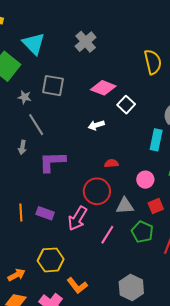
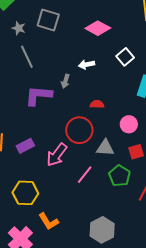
white square: (126, 105) -> (125, 57), moved
gray arrow: (22, 147) -> (65, 81), moved
purple rectangle: (45, 213) -> (25, 146), turned -54

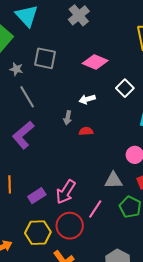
purple L-shape: (38, 96) -> (23, 135), moved, turned -40
red semicircle: (97, 104) -> (86, 131), moved
red circle: (79, 130) -> (70, 226), moved
purple rectangle: (25, 146) -> (37, 196), moved

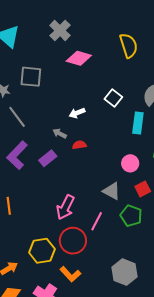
pink diamond: (95, 62) -> (79, 58), moved
gray arrow: (68, 118) -> (60, 133), turned 112
gray triangle: (113, 180) -> (112, 191), turned 36
purple rectangle: (37, 196) -> (48, 158), moved

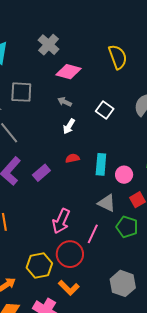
white arrow: (77, 113) -> (69, 126), turned -35
cyan rectangle: (138, 123) -> (101, 164), moved
gray arrow: (60, 133) -> (65, 102), moved

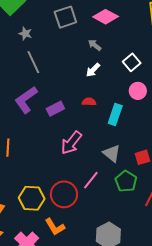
gray square: (21, 92) -> (65, 17), moved, turned -35
pink circle: (124, 175) -> (138, 91), moved
pink arrow: (61, 221) -> (71, 143), moved

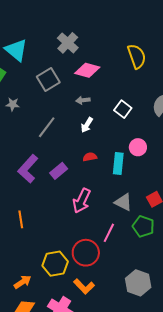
gray arrow: (95, 45) -> (83, 100), turned -32
gray line: (33, 62) -> (47, 127), moved, turned 75
pink circle: (138, 91) -> (138, 147), moved

